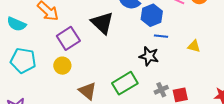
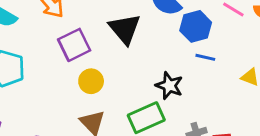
black star: (149, 56) -> (169, 86), moved
yellow circle: (62, 66) -> (91, 81), moved

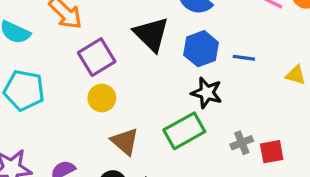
blue hexagon: (196, 26) -> (201, 49), moved
yellow circle: (91, 81) -> (102, 98), moved

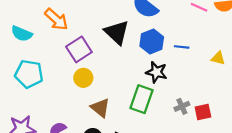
green rectangle: (184, 131) -> (142, 99), turned -40

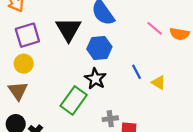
blue line: (182, 47) -> (137, 72), moved, turned 40
brown triangle: (100, 108) -> (18, 91), moved

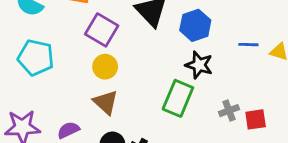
purple square: (27, 35) -> (102, 30), turned -30
blue line: (137, 72) -> (248, 45), turned -48

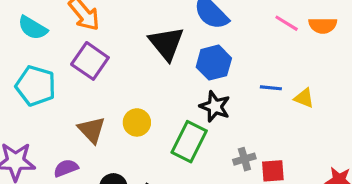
purple square: (102, 30) -> (90, 61), moved
yellow circle: (105, 67) -> (137, 122), moved
brown triangle: (106, 102) -> (92, 130), moved

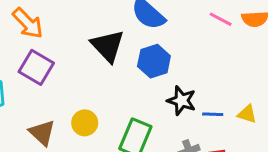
blue line: (271, 88) -> (213, 114), moved
yellow triangle: (304, 98) -> (247, 114), moved
black star: (215, 106) -> (181, 101), moved

